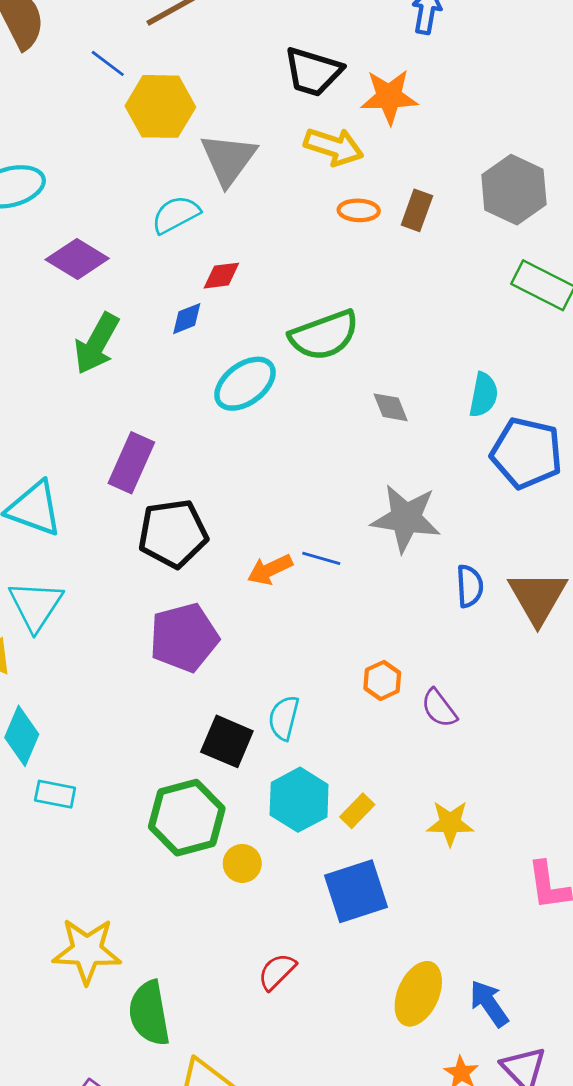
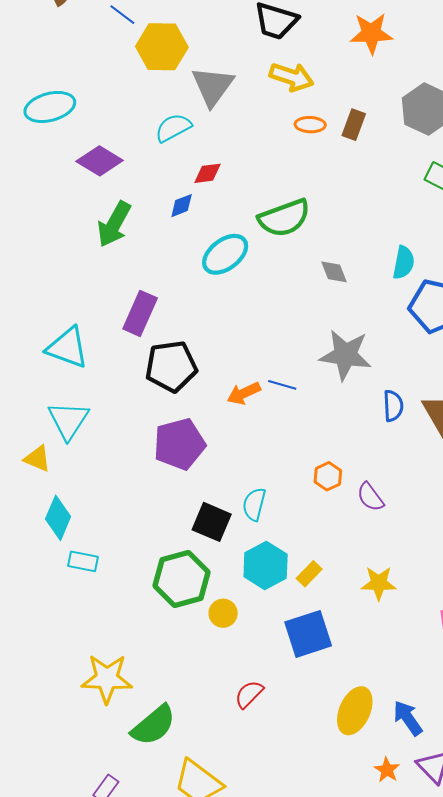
orange star: (389, 97) -> (371, 33), moved
green semicircle: (149, 1013) -> (154, 725), turned -120

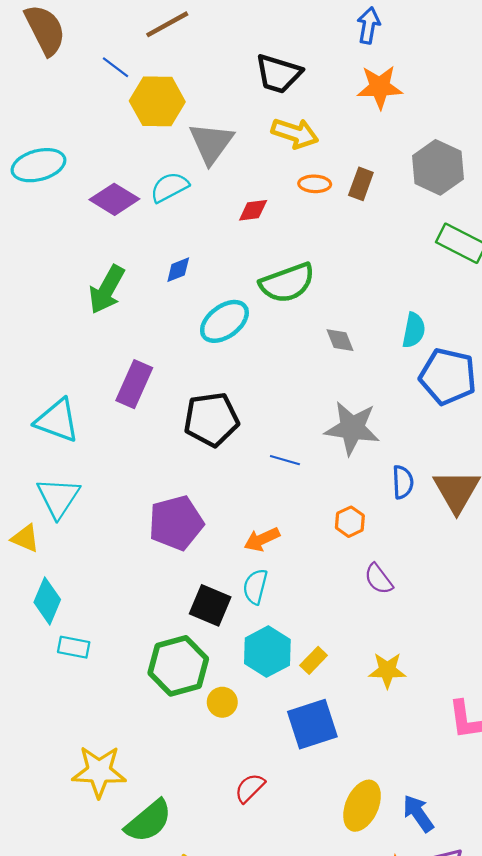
purple diamond: (100, 161) -> (114, 199), moved
red diamond: (207, 173) -> (253, 210), moved
black pentagon: (171, 366) -> (211, 419), moved
orange arrow: (244, 393) -> (262, 539), moved
orange hexagon: (328, 476) -> (350, 522), moved

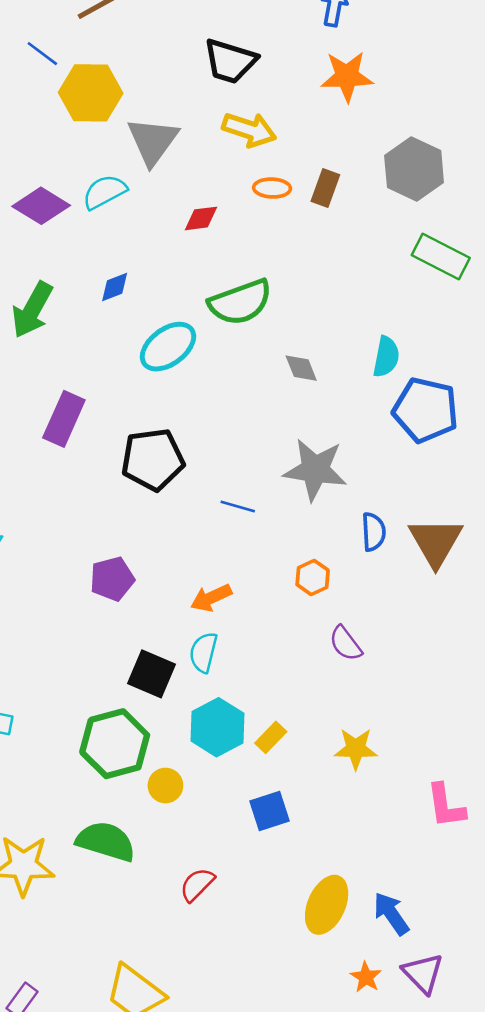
purple pentagon: (176, 523) -> (112, 579), size x0.7
blue square: (312, 724) -> (269, 811), size x0.7
green semicircle: (149, 821) -> (106, 841), moved, turned -123

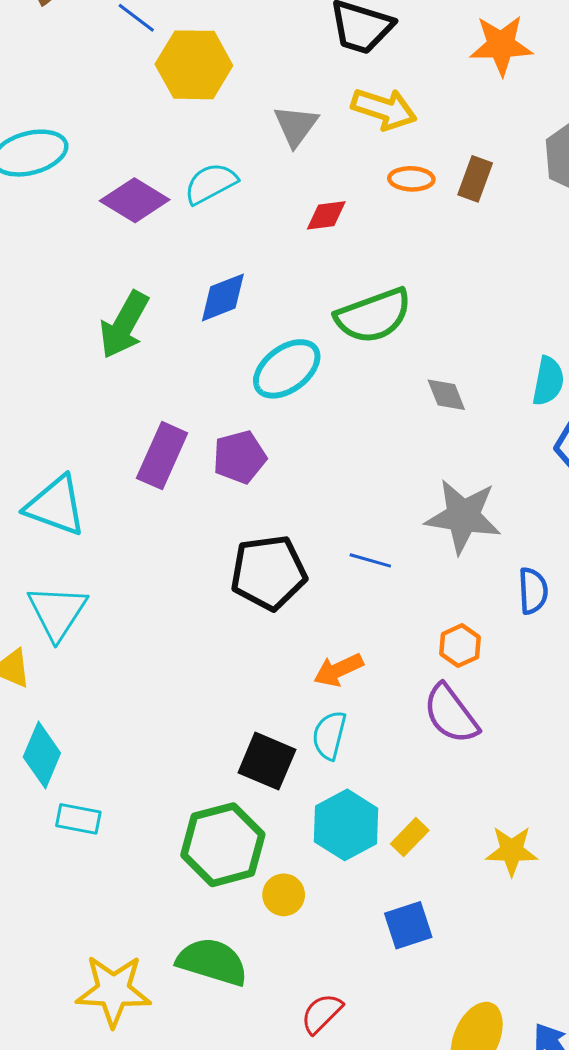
gray triangle: (153, 141) -> (296, 126), moved, size x0.7
blue diamond: (115, 287) -> (223, 297), size x1.4
black pentagon: (153, 460) -> (268, 573), moved
purple pentagon: (112, 579) -> (240, 457), moved
purple semicircle: (346, 643) -> (451, 714), moved, size x1.4

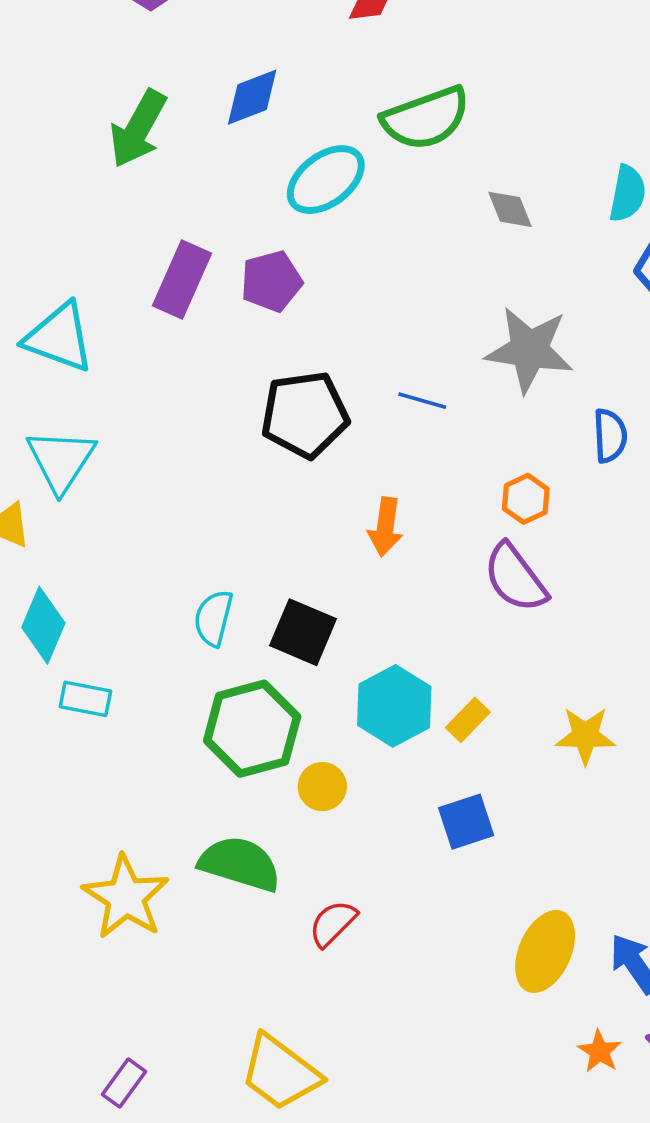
orange arrow: (338, 670) -> (385, 527), turned -57
cyan semicircle: (329, 735) -> (214, 618), moved
yellow star: (113, 991) -> (126, 897), turned 30
red semicircle: (322, 1013) -> (333, 923), moved

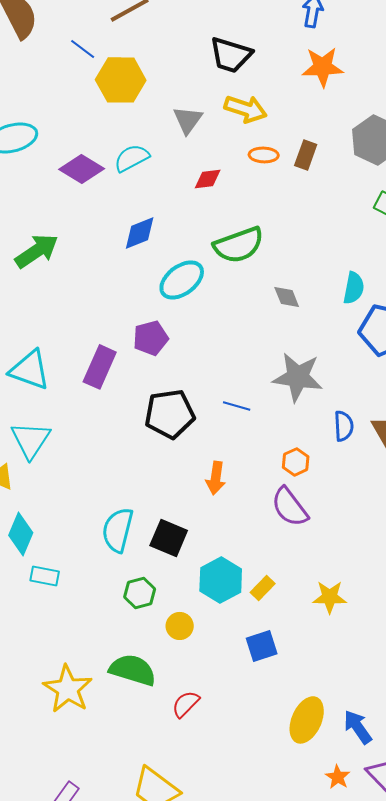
green arrow: (138, 129) -> (37, 251), moved, turned -153
purple rectangle: (182, 280) -> (100, 367), moved
cyan semicircle: (214, 618) -> (118, 530), size x1.4
green hexagon: (252, 729) -> (140, 593), size x0.6

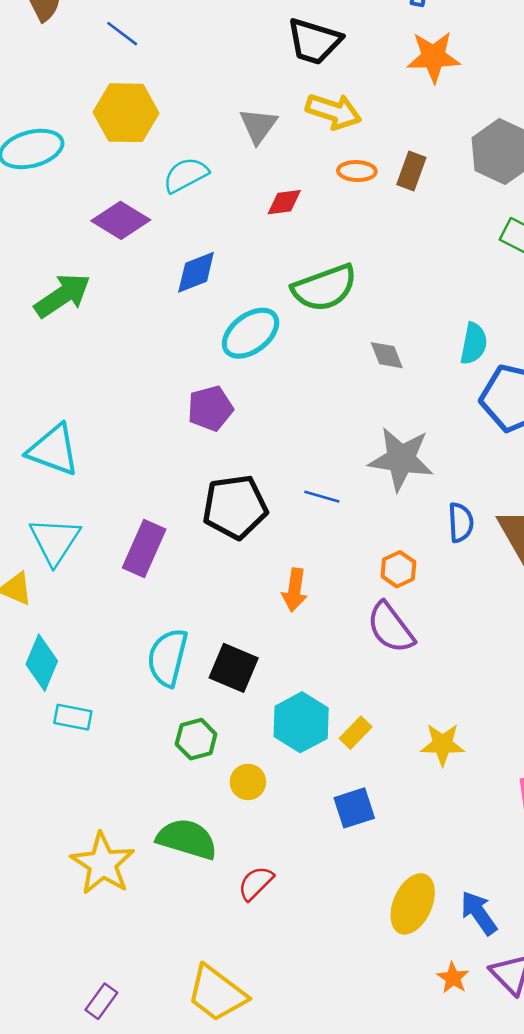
yellow hexagon: (121, 80) -> (126, 113), moved
purple diamond: (82, 169) -> (121, 220), moved
purple rectangle: (100, 367) -> (144, 548), moved

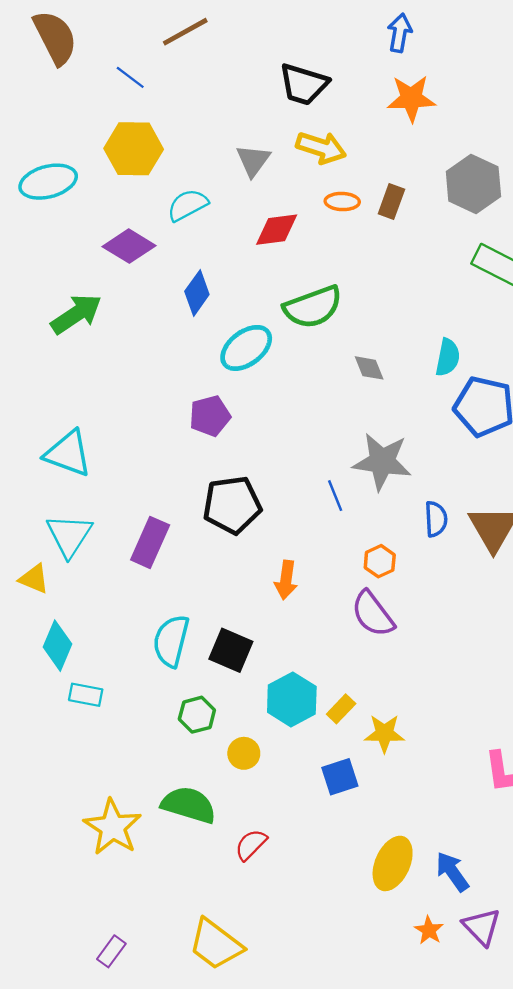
red diamond: (284, 202) -> (277, 230), size x1.4
blue diamond: (196, 272) -> (197, 293), turned -33
blue line: (322, 497) -> (335, 496), moved, turned 52
yellow star: (443, 744) -> (384, 733), moved

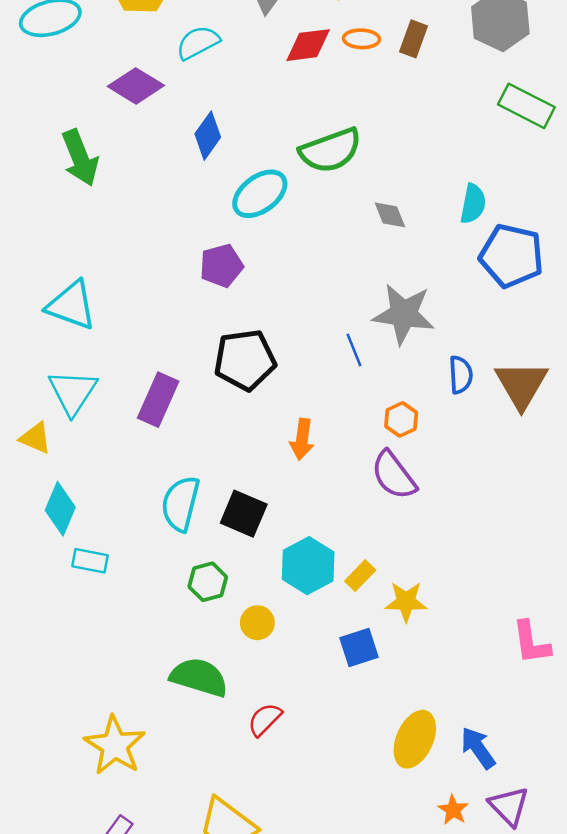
red diamond: (277, 230) -> (308, 45), moved
green arrow: (76, 314) -> (80, 158), turned 102
yellow star: (113, 827) -> (115, 745), moved

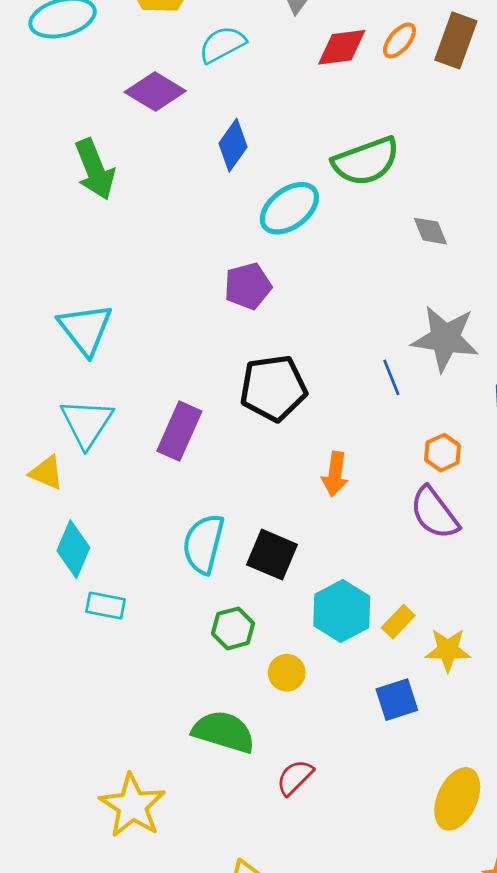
orange ellipse: (361, 39) -> (399, 40), turned -52
brown rectangle: (414, 39) -> (456, 40), size x1.4
cyan triangle: (71, 305) -> (85, 329), turned 32

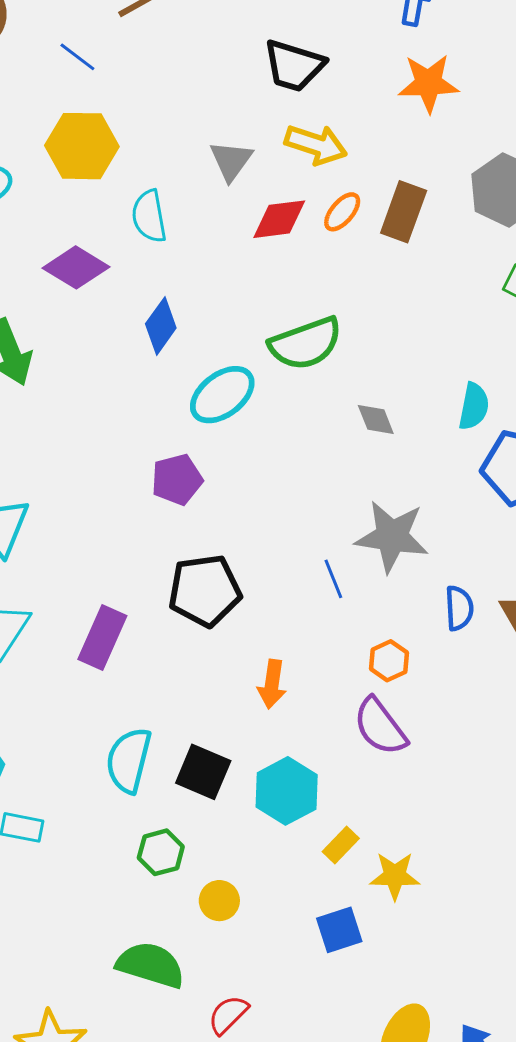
cyan semicircle: (222, 44) -> (149, 216), turned -72
cyan hexagon: (342, 611) -> (287, 791), moved

